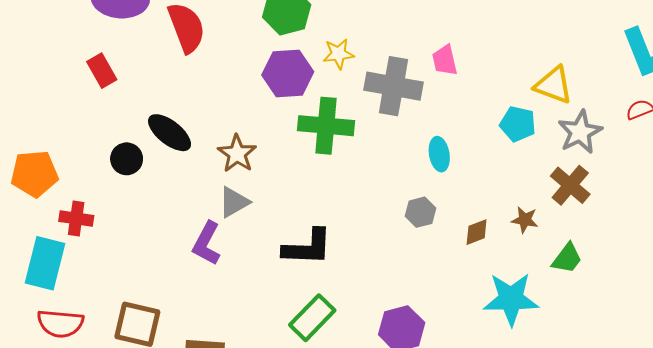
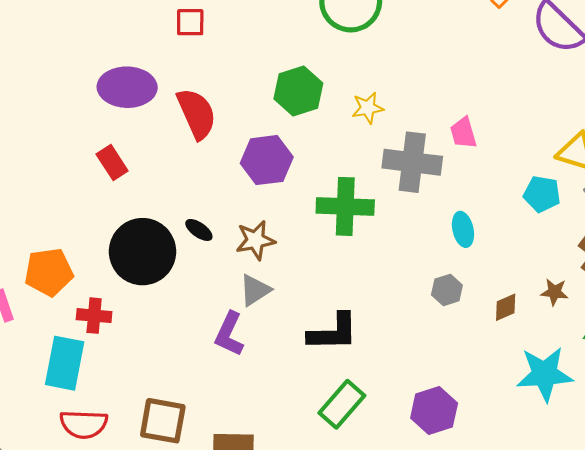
yellow star: (338, 54) -> (368, 108), moved
purple hexagon: (288, 73) -> (267, 160), moved
black ellipse: (170, 133) -> (199, 230), moved, size x0.6
brown star: (237, 154) -> (255, 240), turned 30
black circle: (127, 159) -> (143, 252), size x2.0

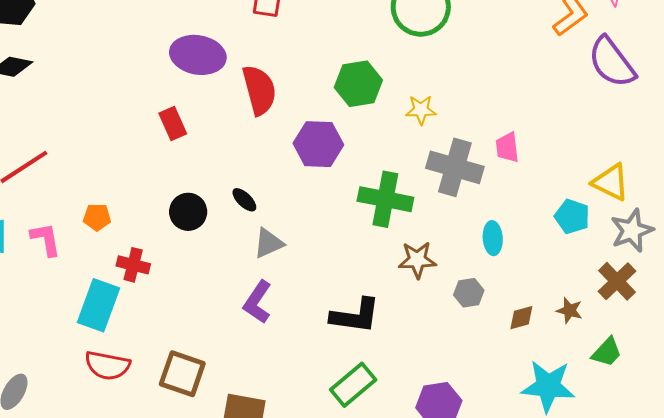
brown star: (255, 240) -> (417, 260), moved
black circle: (143, 252) -> (188, 212), size x0.6
orange pentagon: (49, 272) -> (97, 217), size x0.6
gray triangle: (255, 290) -> (269, 243), moved

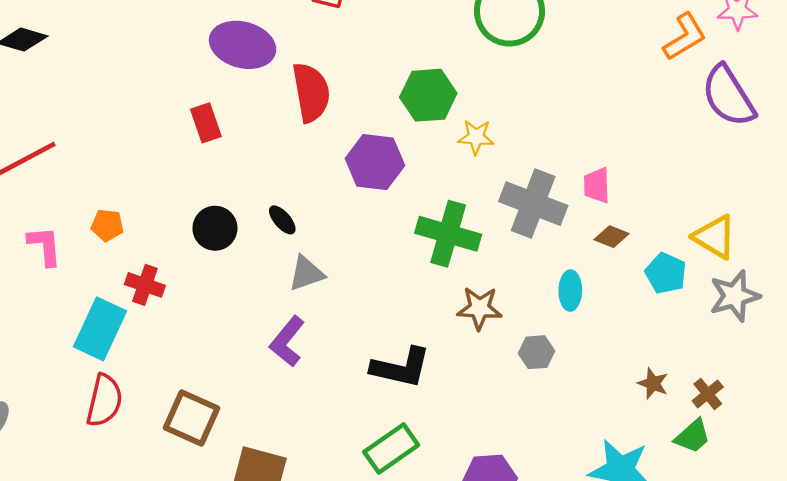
yellow star: (421, 110) -> (476, 137), moved
brown cross: (617, 281) -> (708, 394), moved, size x0.7
brown diamond: (521, 318) -> (612, 237), moved, turned 32
red semicircle: (107, 365) -> (104, 400), turned -93

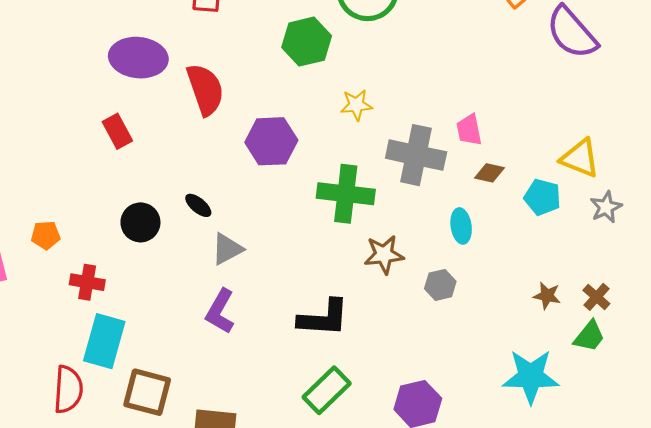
green hexagon: (428, 95) -> (307, 42), moved
gray star: (735, 296) -> (606, 207), size x0.7
cyan rectangle: (100, 329) -> (104, 341), moved

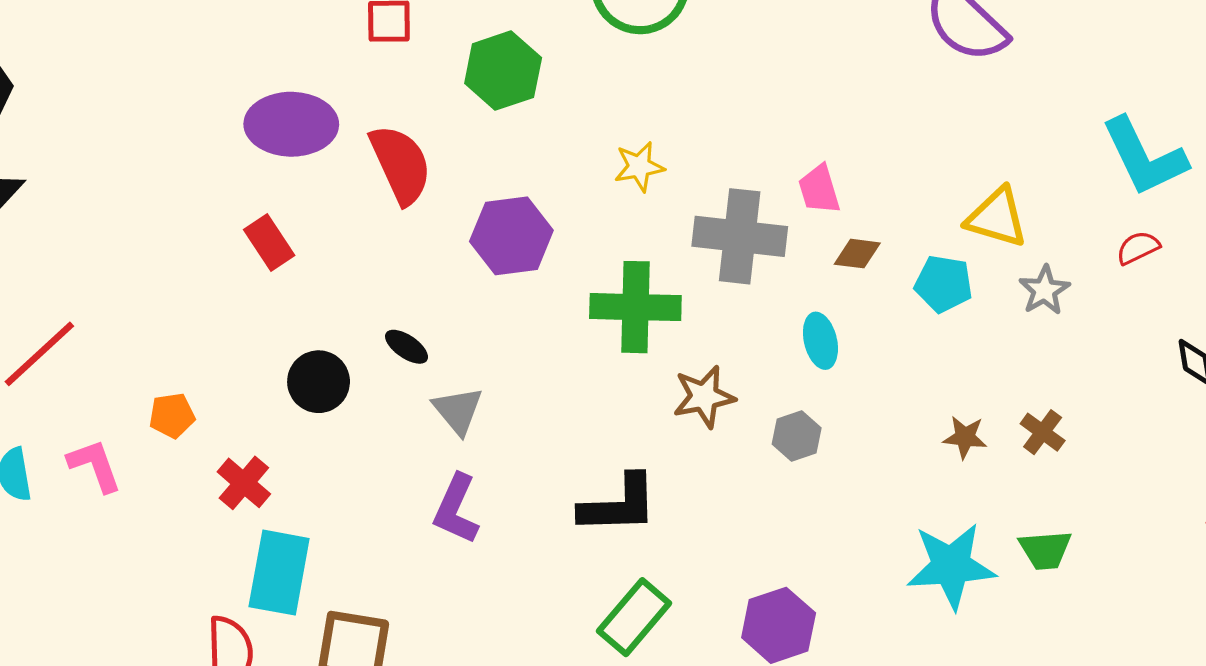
green hexagon: (307, 42) -> (503, 71), moved
gray triangle: (227, 249) -> (458, 411), turned -36
red cross: (87, 282) -> (244, 483), turned 36
green trapezoid: (589, 336) -> (1045, 550), moved, turned 52

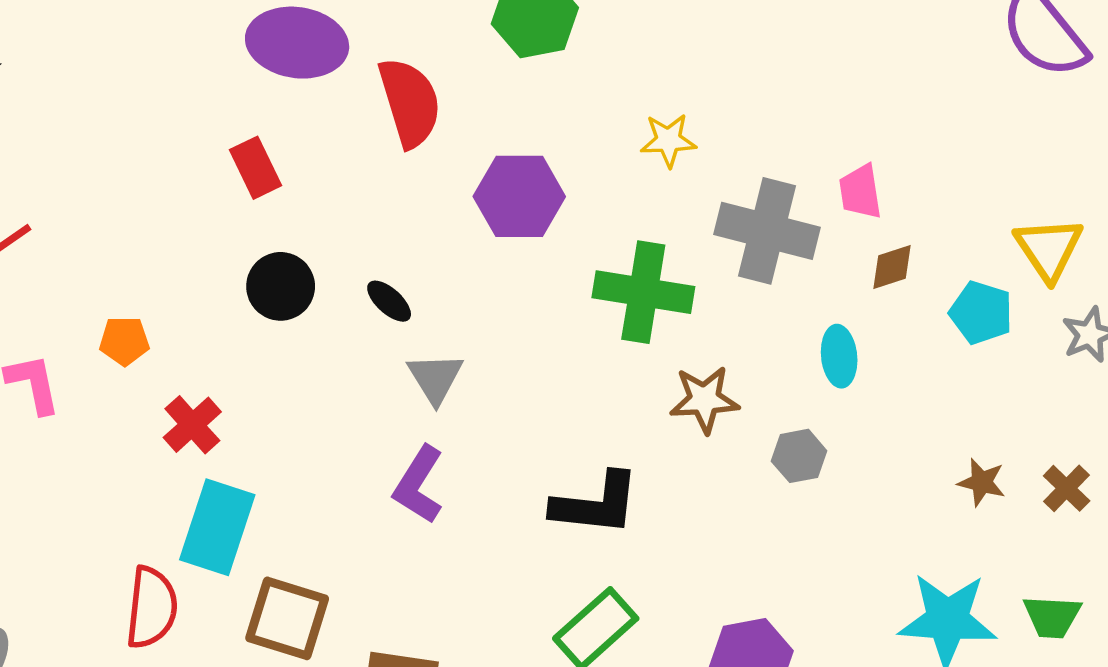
yellow triangle: (997, 217) -> (1049, 249), turned 32
brown diamond: (857, 254) -> (892, 267), turned -33
black circle: (319, 382) -> (281, 286), moved

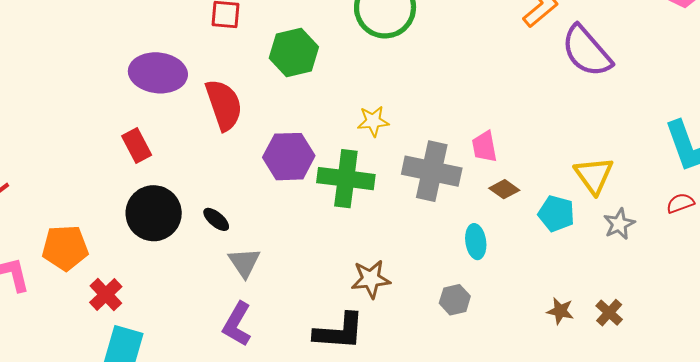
brown diamond: (892, 267) -> (504, 189), turned 56
black circle: (281, 286) -> (154, 213), size x1.4
green cross: (643, 292) -> (346, 179), moved
orange pentagon: (124, 341) -> (65, 248), size x1.6
brown star: (704, 400) -> (371, 279), moved

